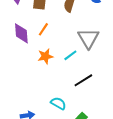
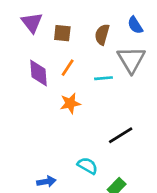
gray triangle: (88, 38) -> (131, 60), moved
cyan line: (70, 55) -> (103, 78), moved, turned 32

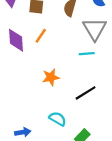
cyan line: (103, 78) -> (87, 54), moved
orange star: (70, 103) -> (51, 77), moved

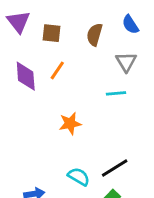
gray triangle: (95, 29) -> (126, 62), size x0.7
black line: (86, 93) -> (115, 168), moved

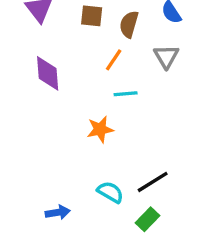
brown square: (51, 33) -> (92, 16), moved
orange line: (57, 70) -> (114, 60), moved
cyan line: (116, 93) -> (126, 94), moved

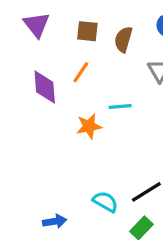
orange line: (114, 60) -> (81, 72), moved
orange star: (100, 129) -> (89, 126), moved

